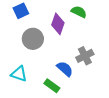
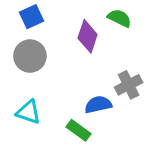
gray circle: (33, 39) -> (30, 56), moved
blue semicircle: (65, 69) -> (98, 105), turned -54

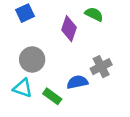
gray circle: (30, 56) -> (32, 59), moved
green rectangle: (78, 130) -> (52, 96), moved

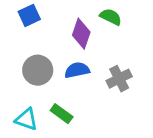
blue semicircle: (77, 82) -> (77, 70), moved
cyan triangle: (23, 88) -> (26, 119), moved

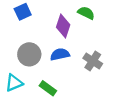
gray cross: (119, 79) -> (93, 61), turned -30
cyan triangle: (26, 119) -> (14, 83), moved, turned -42

